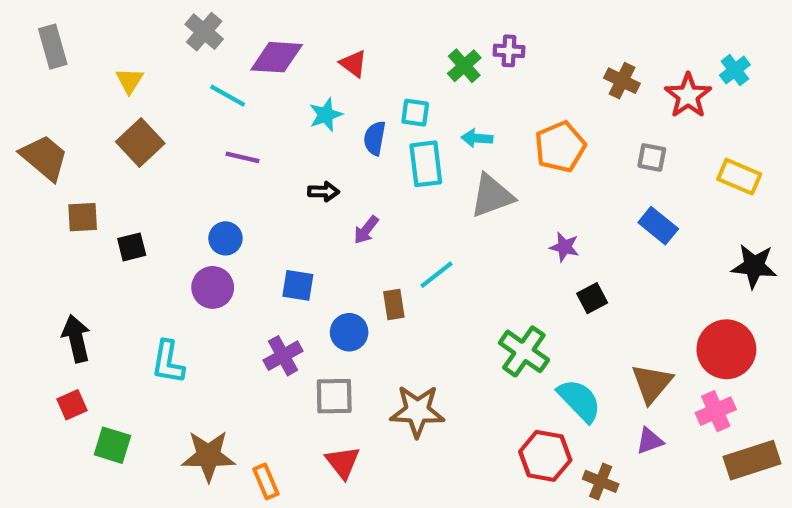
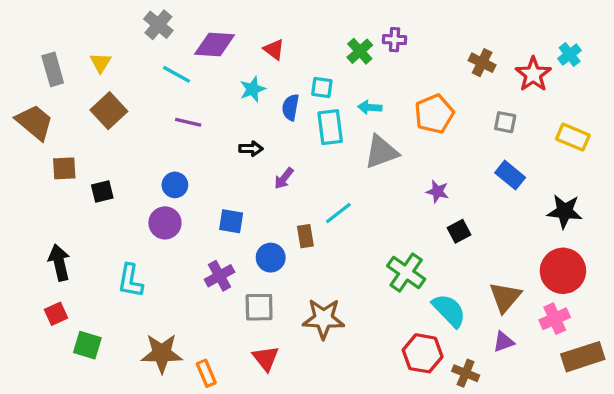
gray rectangle: (53, 47) -> (53, 69), moved
black star: (754, 266) -> (565, 211), moved

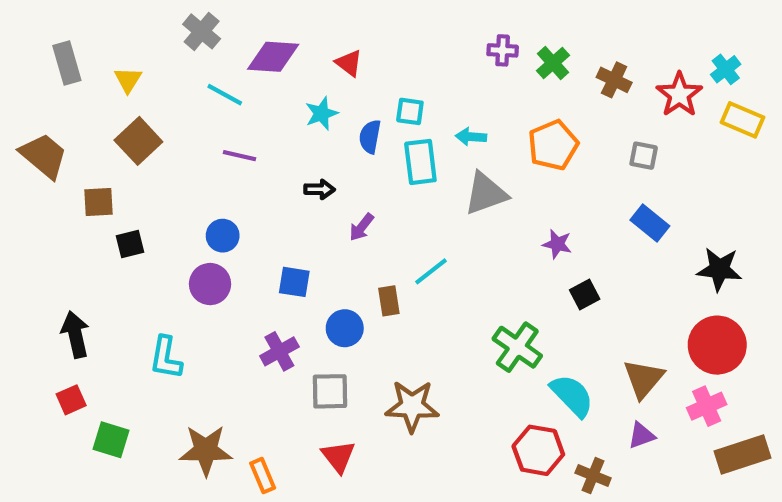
green cross: (360, 51) -> (553, 63), moved
gray rectangle: (53, 69) -> (67, 63), moved
yellow rectangle: (573, 137) -> (742, 120), moved
brown square: (64, 168) -> (98, 202), moved

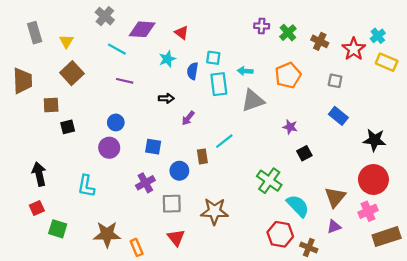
brown trapezoid: (44, 156) -> (23, 81), turned 48

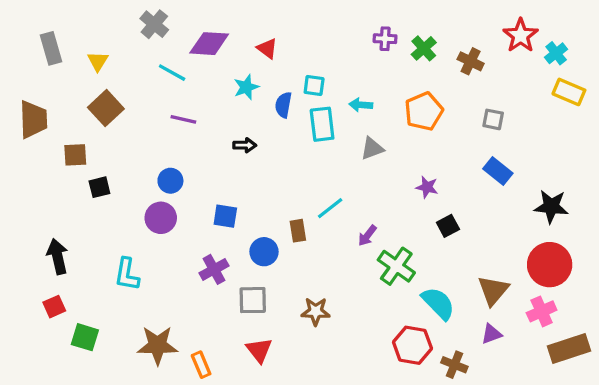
red star: (354, 49) -> (521, 35), moved
gray triangle: (253, 101) -> (372, 148), size x0.7
purple arrow: (188, 118) -> (367, 236), moved
brown star: (214, 211) -> (316, 311), size x0.7

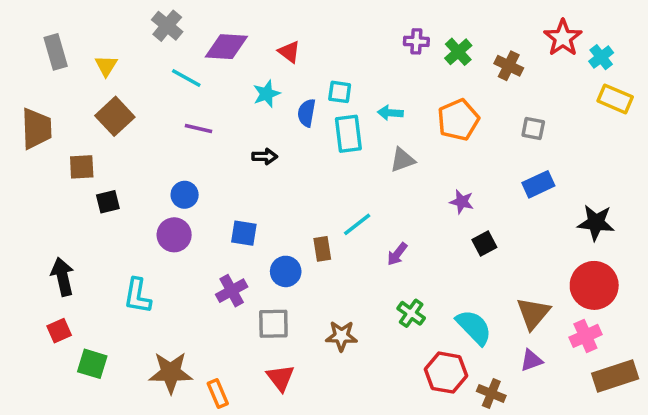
blue rectangle: (498, 171) -> (538, 184), turned -64
green cross: (396, 266) -> (411, 313), moved, size x0.7

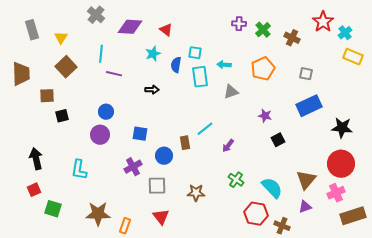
cyan line: (186, 78) -> (101, 54), moved, turned 66
blue rectangle: (538, 184) -> (309, 106), size x1.4
orange rectangle: (218, 393) -> (125, 226), turned 42

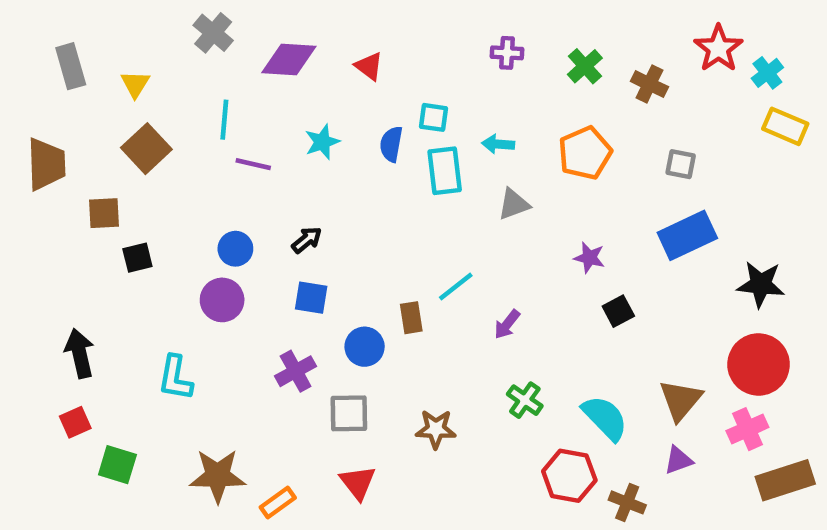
purple cross: (239, 24) -> (507, 53), moved
cyan star: (153, 54) -> (322, 142), moved
black arrow: (152, 90) -> (307, 240), moved, turned -40
orange rectangle: (125, 226) -> (278, 502), turned 35

